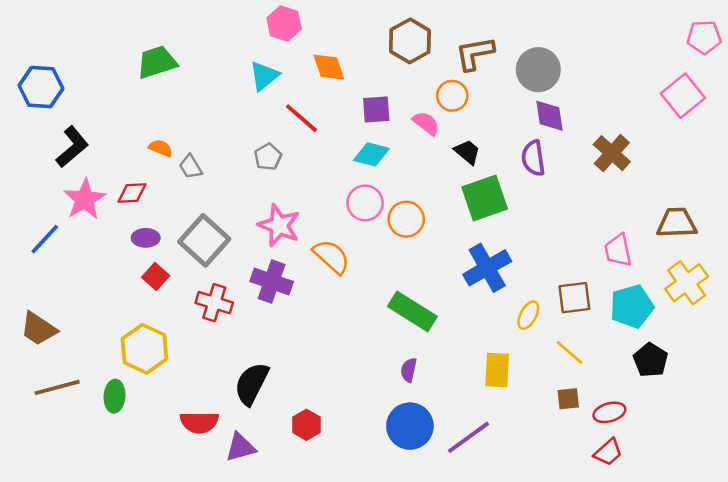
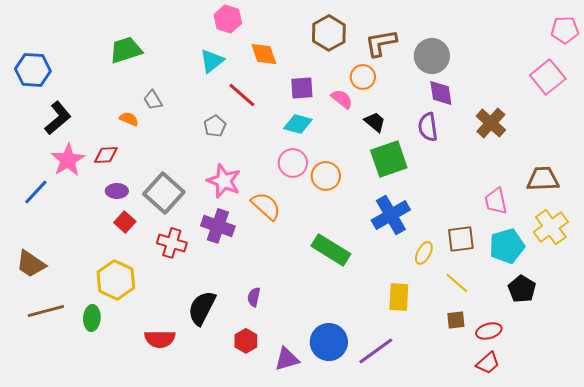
gray trapezoid: (191, 167) -> (153, 100), moved
purple semicircle: (409, 370) -> (254, 297), moved
purple triangle: (240, 447) -> (287, 359), moved

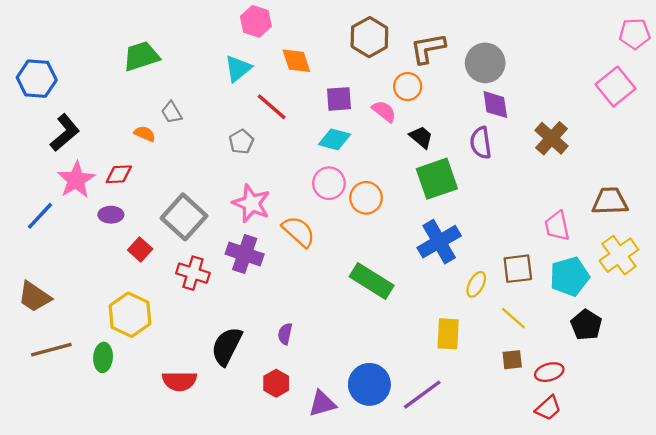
purple ellipse: (117, 191) -> (111, 215), moved

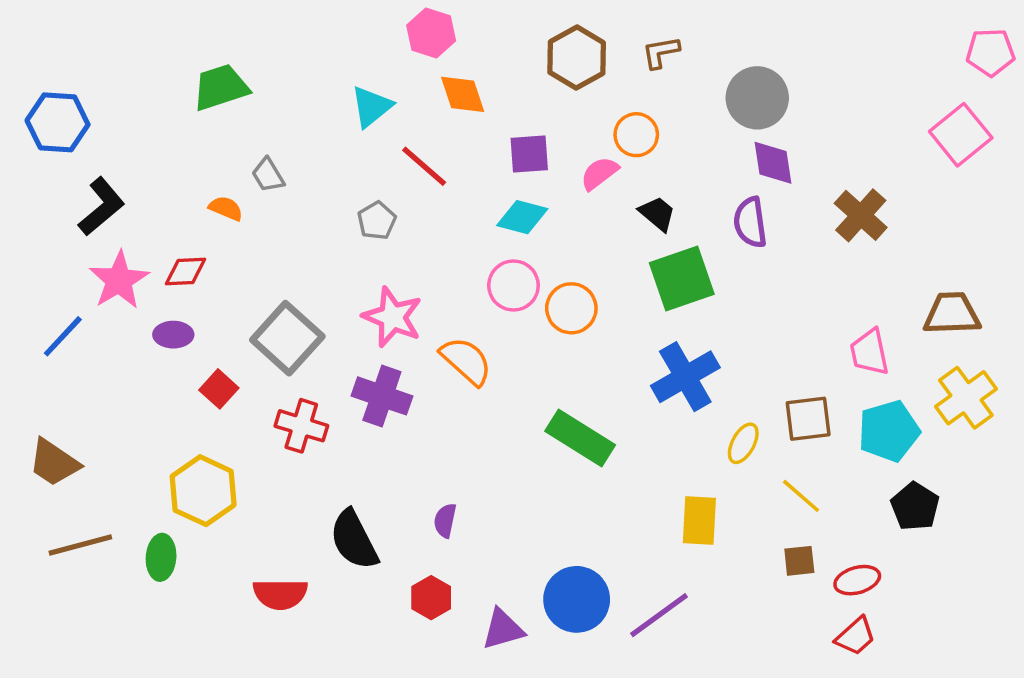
pink hexagon: (256, 21) -> (431, 33), moved
brown L-shape: (428, 48) -> (661, 52), moved, size x0.7
pink semicircle: (384, 111) -> (599, 173), turned -75
black semicircle: (227, 346) -> (354, 540), turned -54

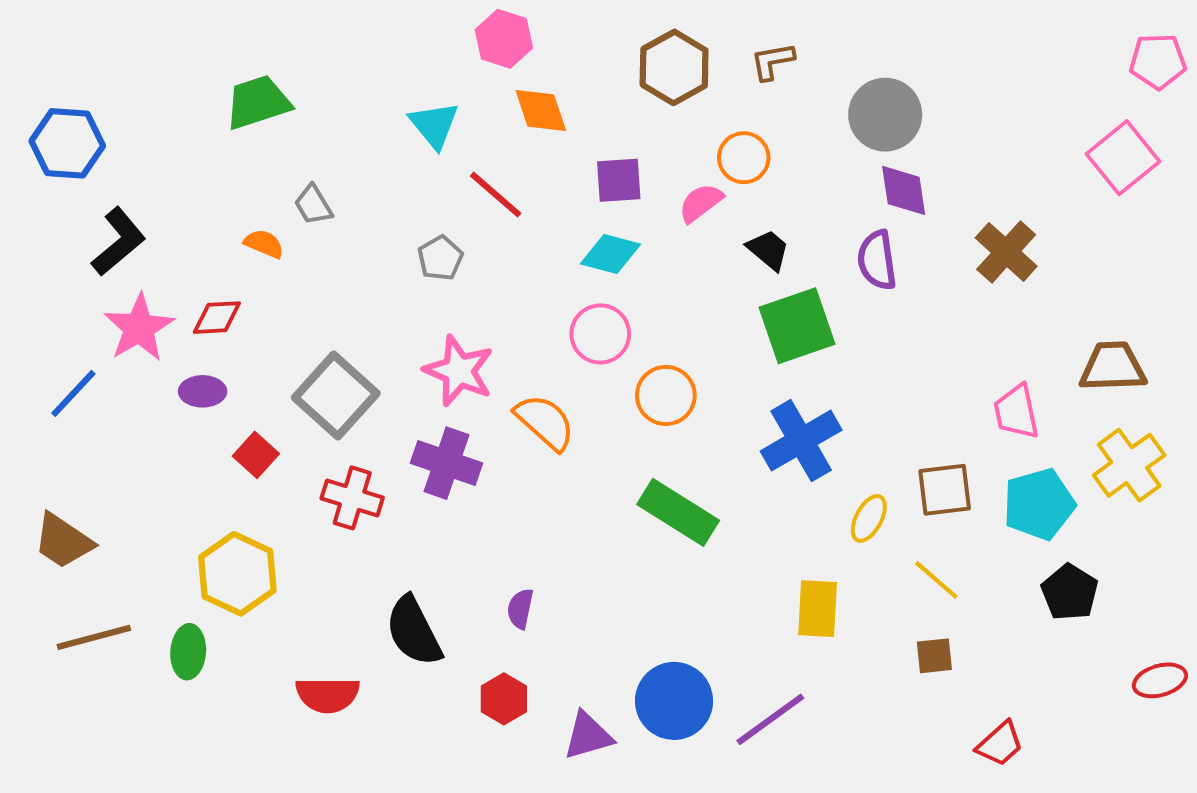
cyan triangle: (371, 107) -> (434, 125), turned -30
orange circle: (571, 308) -> (666, 395), moved
red ellipse: (857, 580) -> (1160, 680), moved

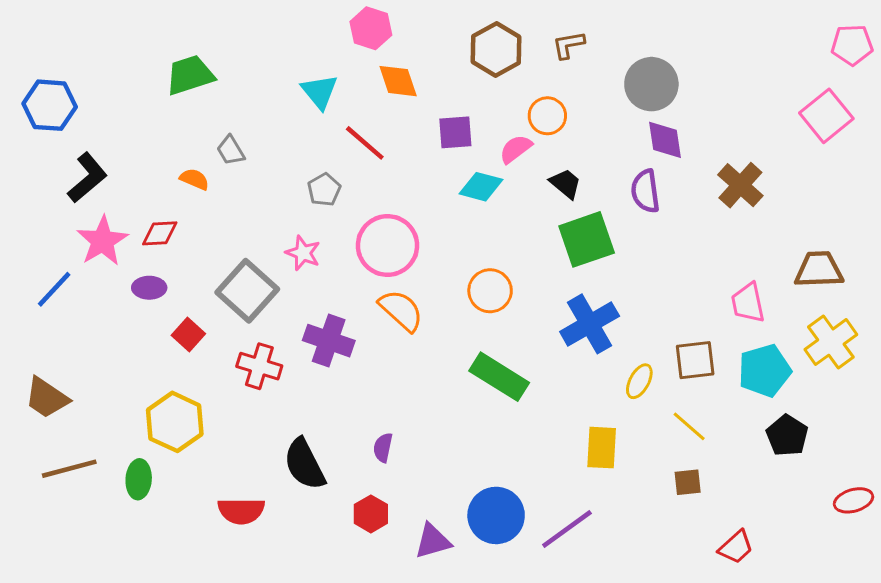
cyan diamond: (610, 254) -> (481, 187), moved
pink circle: (600, 334) -> (387, 245), moved, size x1.4
pink star: (459, 371) -> (303, 253), moved, size x0.7

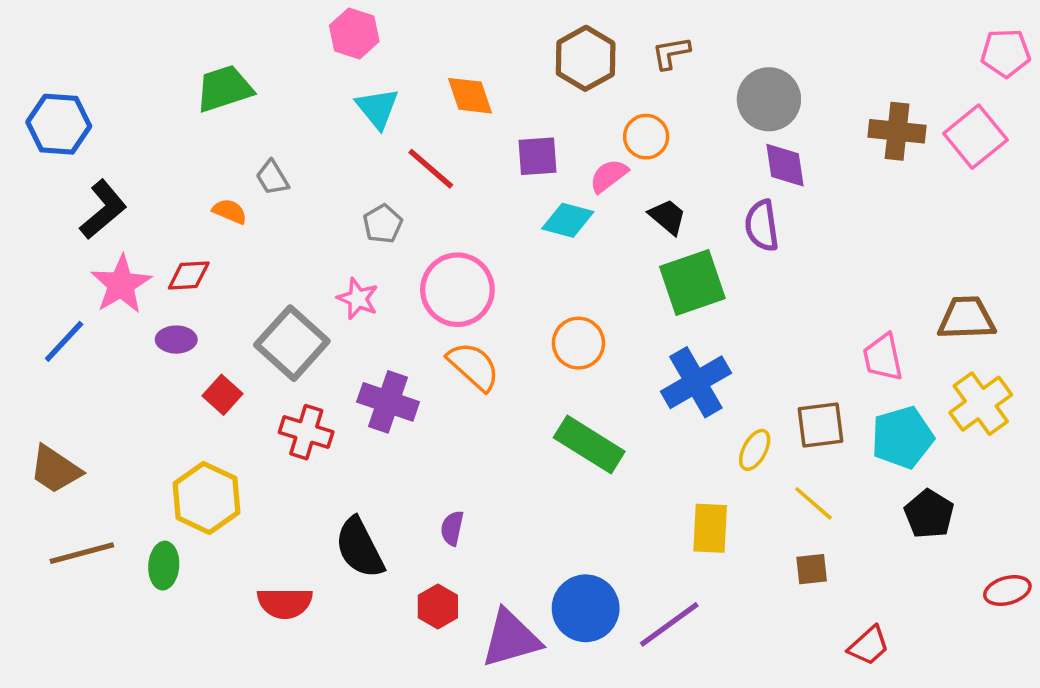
pink hexagon: (371, 28) -> (354, 33), moved
brown cross: (740, 185) -> (897, 131), moved, turned -36
purple triangle: (433, 541) -> (511, 639), size x1.4

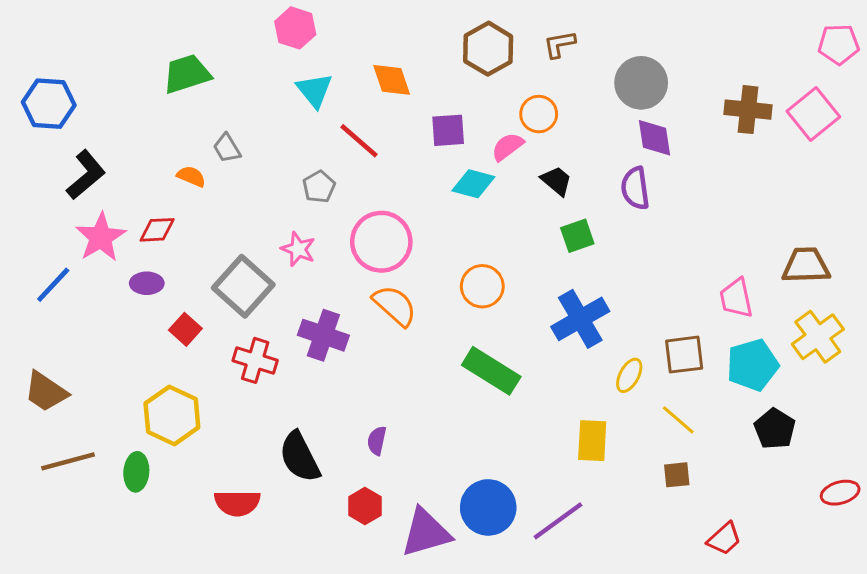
green square: (692, 283) -> (577, 236), size x0.6

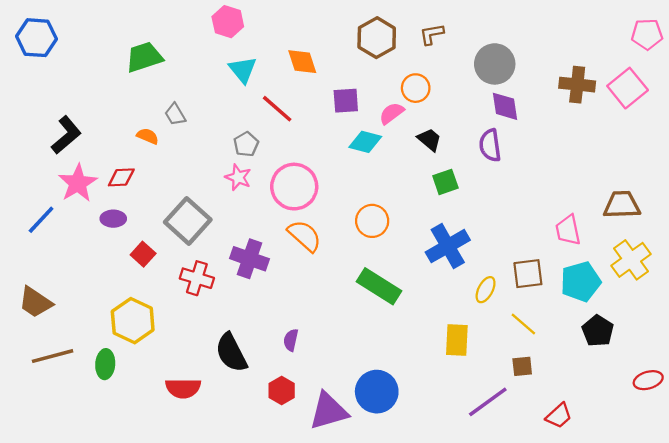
blue hexagon: (49, 104) -> (36, 38), moved
pink star: (298, 249) -> (238, 177), moved
purple line: (558, 521) -> (488, 402), moved

